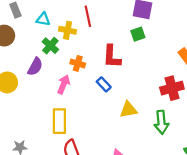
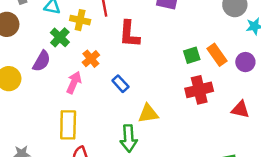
green square: (138, 34) -> (192, 55), moved
red L-shape: (112, 57) -> (129, 34), moved
orange cross: (78, 63) -> (91, 59), turned 32
green arrow: (161, 122) -> (129, 138), moved

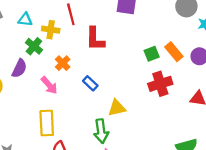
pink arrow: (74, 83) -> (49, 85), turned 120

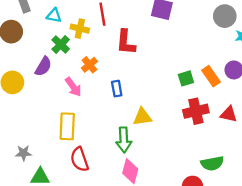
orange rectangle: (174, 52) -> (211, 76), moved
green square: (152, 54) -> (186, 78), moved
blue rectangle: (90, 83) -> (117, 89), turned 32
red cross: (160, 84) -> (196, 111), moved

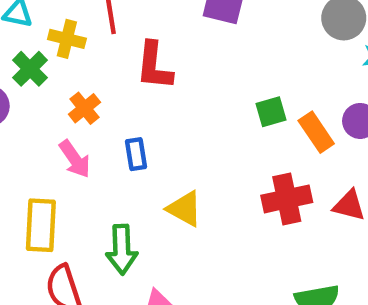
green square: (186, 78) -> (271, 112), moved
pink arrow: (73, 87) -> (75, 159), moved
yellow triangle: (142, 117) -> (184, 209), turned 36
green arrow: (124, 140) -> (122, 249), moved

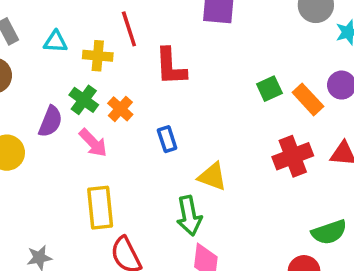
green cross: (30, 69) -> (84, 100), moved
pink arrow: (75, 159) -> (93, 143), moved
green arrow: (122, 249) -> (189, 216), moved

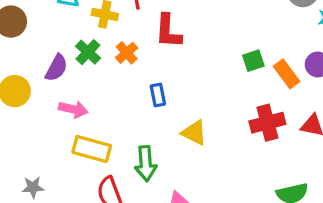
orange cross: (120, 109) -> (127, 53), moved
pink arrow: (93, 143) -> (73, 109), moved, turned -40
yellow rectangle: (100, 208) -> (92, 149), turned -75
green arrow: (189, 216) -> (146, 164), moved

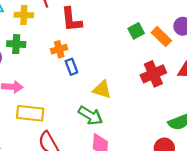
green cross: (88, 52) -> (16, 44), turned -30
orange cross: (127, 53) -> (59, 49), moved, turned 35
green arrow: (146, 164) -> (90, 115), moved, turned -45

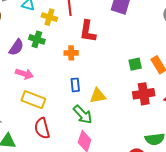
green square: (136, 31) -> (135, 64), moved
blue rectangle: (71, 67) -> (75, 85), moved
yellow triangle: (102, 90) -> (98, 96), turned -42

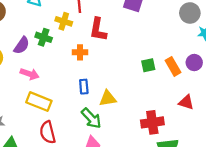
yellow cross: (49, 17) -> (64, 21), moved
red cross: (144, 94) -> (152, 122), moved

